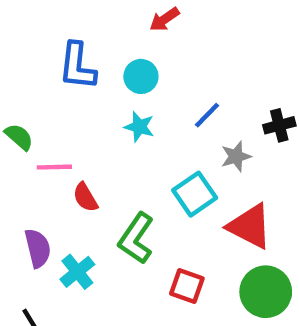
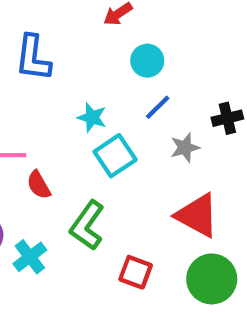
cyan circle: (141, 76) -> (147, 61), moved
cyan square: (195, 194) -> (115, 156), moved

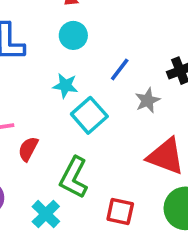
cyan circle: (147, 61) -> (73, 35), moved
red semicircle: (39, 185) -> (28, 149), turned 65
cyan cross: (30, 257) -> (46, 214), moved

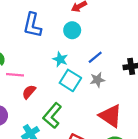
gray star: (147, 100) -> (97, 80), moved
cyan square: (89, 115) -> (70, 80), turned -30

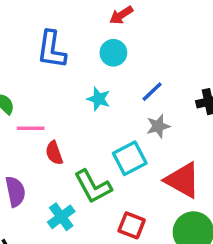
cyan square: (70, 80) -> (130, 158), moved, turned 35
red semicircle: (29, 92) -> (54, 153), turned -56
green L-shape: (52, 116) -> (93, 187), turned -65

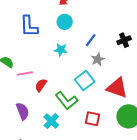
red semicircle: (54, 153) -> (41, 85), turned 64

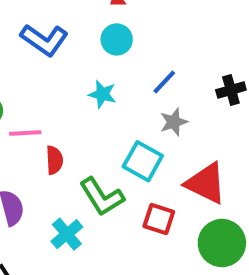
blue L-shape: (29, 26) -> (44, 40), turned -60
cyan square: (85, 81) -> (143, 161), turned -30
red semicircle: (41, 85) -> (54, 160), turned 136
red square: (92, 119) -> (159, 219), moved

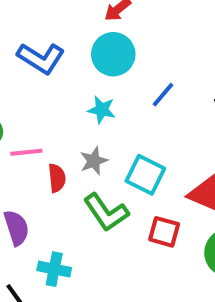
cyan circle: (117, 39) -> (113, 54), size x1.4
gray star: (174, 122) -> (94, 161), moved
cyan cross: (67, 234) -> (54, 269), moved, turned -36

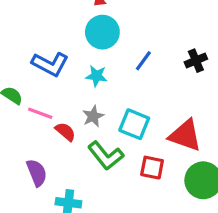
blue L-shape: (41, 58) -> (50, 64), moved
pink line: (26, 152) -> (40, 113), turned 30
red semicircle: (57, 178) -> (65, 132), turned -40

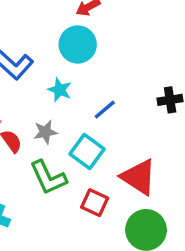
blue line: (143, 61) -> (105, 110), moved

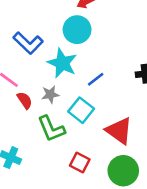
cyan star: (60, 90) -> (62, 63), size x1.6
red square: (95, 203) -> (80, 162), moved

